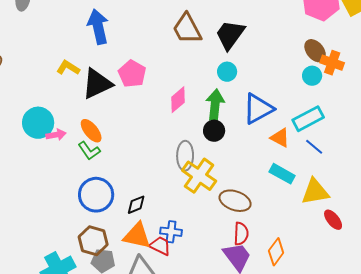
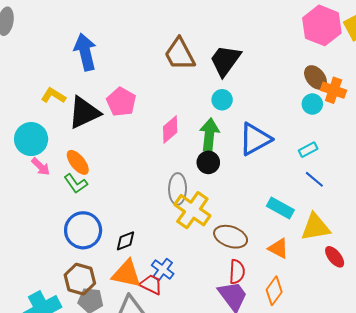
cyan rectangle: (308, 119) -> (308, 150), size x0.6
cyan circle: (38, 123) -> (31, 139), moved
pink arrow: (56, 135) -> (41, 167), turned 54
orange triangle: (280, 138) -> (278, 248), moved
blue cross: (171, 232) -> (163, 270), turned 30

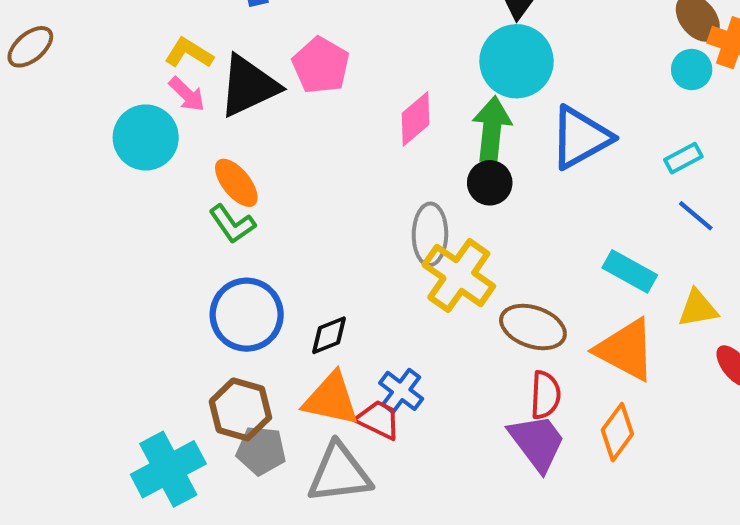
cyan circle: (222, 100) -> (516, 61), size x1.8
pink arrow: (41, 167) -> (187, 94), moved
yellow triangle: (315, 227) -> (698, 308), size x0.7
orange triangle: (278, 248) -> (626, 350), size x1.6

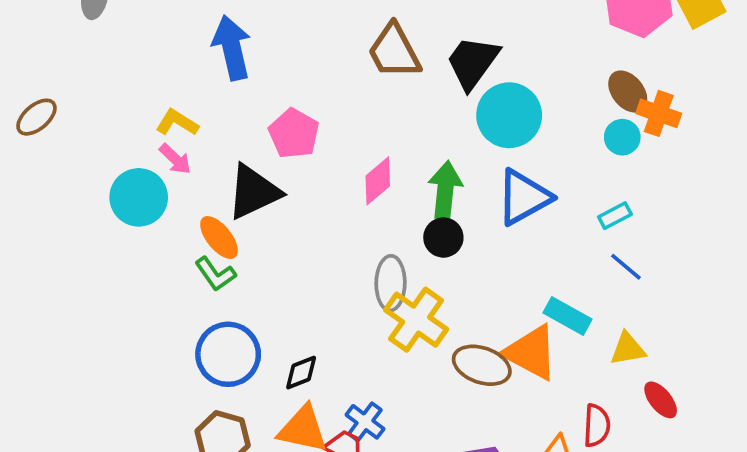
cyan circle: (516, 61) -> (509, 115), moved
black triangle: (249, 86) -> (254, 192), moved
orange triangle: (626, 350) -> (531, 352), moved
red semicircle: (545, 395) -> (597, 425), moved

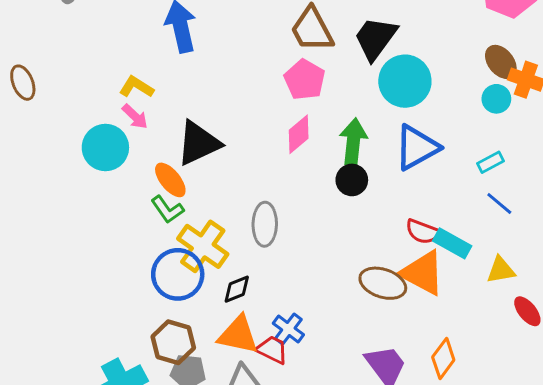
brown ellipse: (36, 117) -> (23, 83), turned -72
pink pentagon: (294, 134) -> (305, 80), moved
gray ellipse: (391, 283) -> (265, 224), moved
yellow cross: (416, 320) -> (203, 246), moved
red semicircle: (597, 425) -> (423, 232), moved, turned 108

